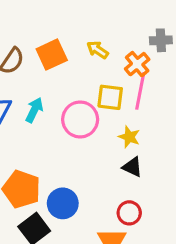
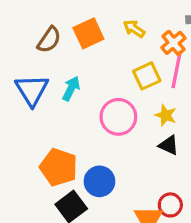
yellow square: (110, 97) -> (147, 76), turned -32
pink circle: (80, 119) -> (118, 117), moved
red circle: (129, 213) -> (170, 205), moved

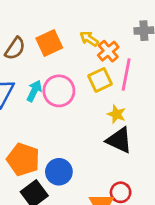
orange cross: (173, 43) -> (108, 51), moved
pink circle: (118, 117) -> (59, 91), moved
black triangle: (169, 145) -> (119, 140), size x1.5

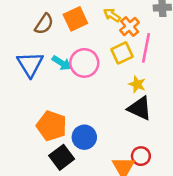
cyan arrow: (34, 91) -> (62, 63), turned 96

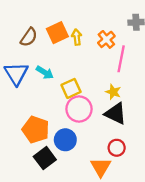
yellow arrow: (112, 15) -> (77, 37), moved, turned 49
yellow square: (122, 53) -> (71, 88), moved
pink circle: (84, 63) -> (79, 109), moved
red circle: (141, 156) -> (117, 148), moved

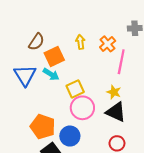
orange square: (57, 33) -> (54, 57), moved

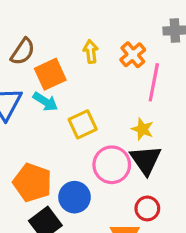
pink circle: (82, 108) -> (112, 165), moved
black triangle: (116, 112) -> (146, 160), turned 30

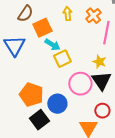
cyan arrow: (45, 102) -> (52, 45), moved

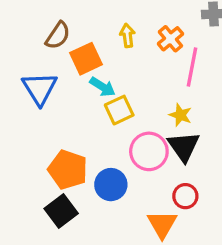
black square: (39, 120) -> (61, 211), moved

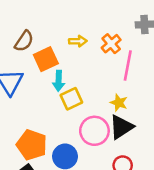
yellow arrow: (127, 35) -> (78, 41), turned 96
cyan arrow: (103, 87) -> (59, 81), turned 60
black triangle: (184, 146) -> (121, 127), turned 32

